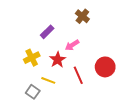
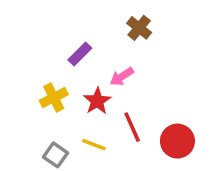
red circle: (105, 67) -> (177, 141), moved
yellow line: (48, 80) -> (94, 145), moved

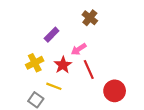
red line: (132, 127) -> (89, 69), moved
yellow line: (94, 145) -> (54, 86), moved

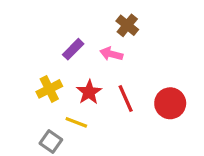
pink arrow: (79, 49) -> (111, 54), moved, turned 48
red circle: (115, 91) -> (170, 103), moved

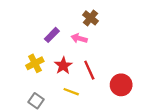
red circle: (170, 103) -> (121, 85), moved
yellow line: (76, 122) -> (71, 92), moved

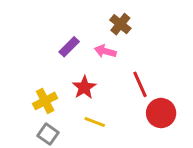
yellow cross: (35, 63) -> (45, 101), moved
red line: (89, 70) -> (140, 84), moved

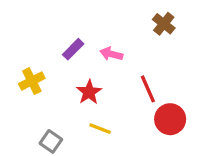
brown cross: (120, 24) -> (164, 24), moved
yellow cross: (45, 101) -> (32, 81), moved

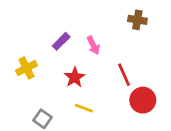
brown cross: (164, 24) -> (137, 20), turned -30
pink arrow: (111, 54) -> (93, 45), turned -132

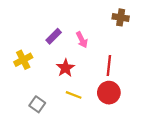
red line: (124, 75) -> (109, 66), turned 30
red circle: (143, 100) -> (109, 93), moved

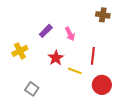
red circle: (109, 93) -> (102, 85), moved
yellow line: (74, 95) -> (75, 71), moved

